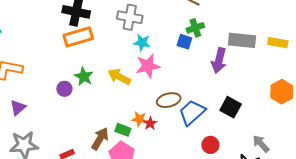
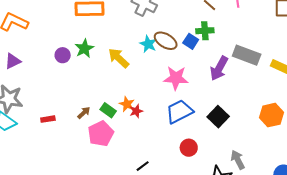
cyan star: (142, 43) -> (148, 44), moved
pink star: (148, 66) -> (176, 78), moved
brown ellipse: (169, 100) -> (166, 41), moved, turned 30
brown arrow: (100, 139) -> (84, 113), size x0.6

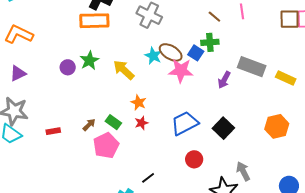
purple arrow: (219, 68) -> (224, 80), size x0.7
pink star: (176, 78) -> (181, 71), moved
orange star: (127, 104) -> (139, 103), moved

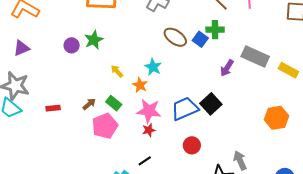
cyan star: (153, 56) -> (153, 67), moved
yellow arrow: (124, 70) -> (117, 71), moved, size x0.6
pink star: (181, 71) -> (149, 111), moved
red star: (141, 123) -> (149, 130), moved
black square: (223, 128) -> (211, 104), moved

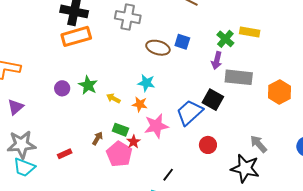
green cross: (215, 30) -> (225, 39), moved, turned -30
green star: (94, 40) -> (88, 85), moved
gray rectangle: (255, 57) -> (239, 77), moved
yellow rectangle: (288, 70) -> (250, 32), moved
red star: (149, 130) -> (134, 142), moved

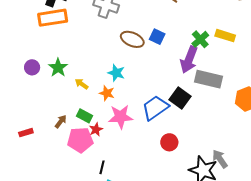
purple arrow: (217, 61) -> (189, 60), size x1.5
gray arrow: (258, 144) -> (220, 159), moved
pink pentagon: (119, 154) -> (80, 140), turned 30
black line: (168, 175) -> (102, 167), moved, turned -32

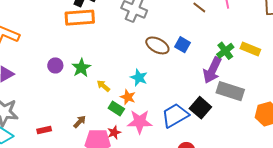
green rectangle: (85, 116) -> (116, 109), moved

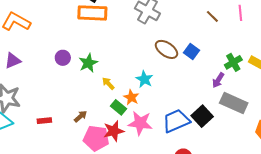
purple arrow: (212, 70) -> (218, 80), size x0.6
red star: (114, 132) -> (114, 131), size x1.5

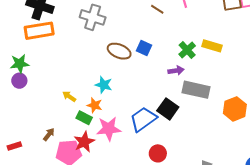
green star: (88, 63) -> (20, 64), moved, turned 30
purple arrow: (218, 80) -> (176, 71), turned -119

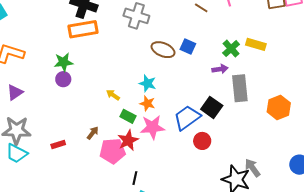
gray rectangle: (196, 90) -> (240, 88), turned 72
orange star: (95, 105) -> (147, 103), moved
red circle: (158, 153) -> (202, 141), moved

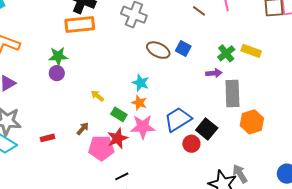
yellow arrow: (113, 95) -> (97, 96), moved
black square: (212, 107) -> (207, 129), moved
orange hexagon: (279, 107) -> (252, 122), moved
black line: (135, 178) -> (122, 176), turned 48

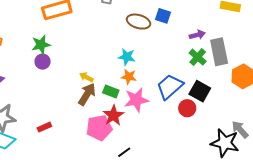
green cross: (226, 53) -> (198, 57), moved
brown arrow: (83, 129) -> (87, 94), moved, size x1.6

